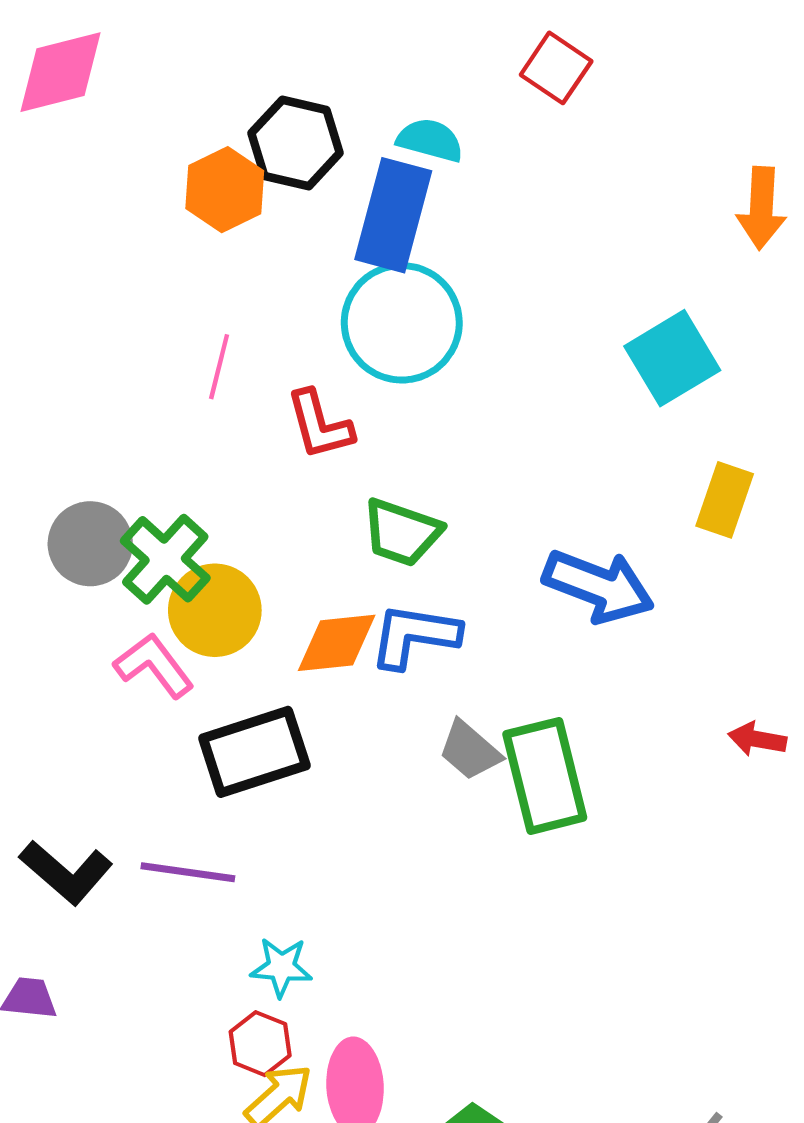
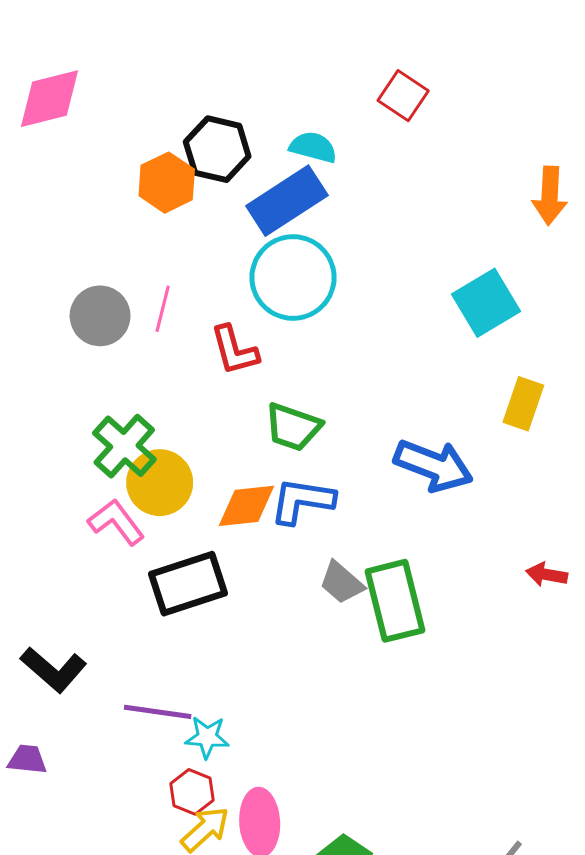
blue rectangle: (393, 215) -> (287, 201), turned 42
gray circle: (90, 544) -> (100, 316), moved
purple line: (188, 872) -> (158, 712), moved

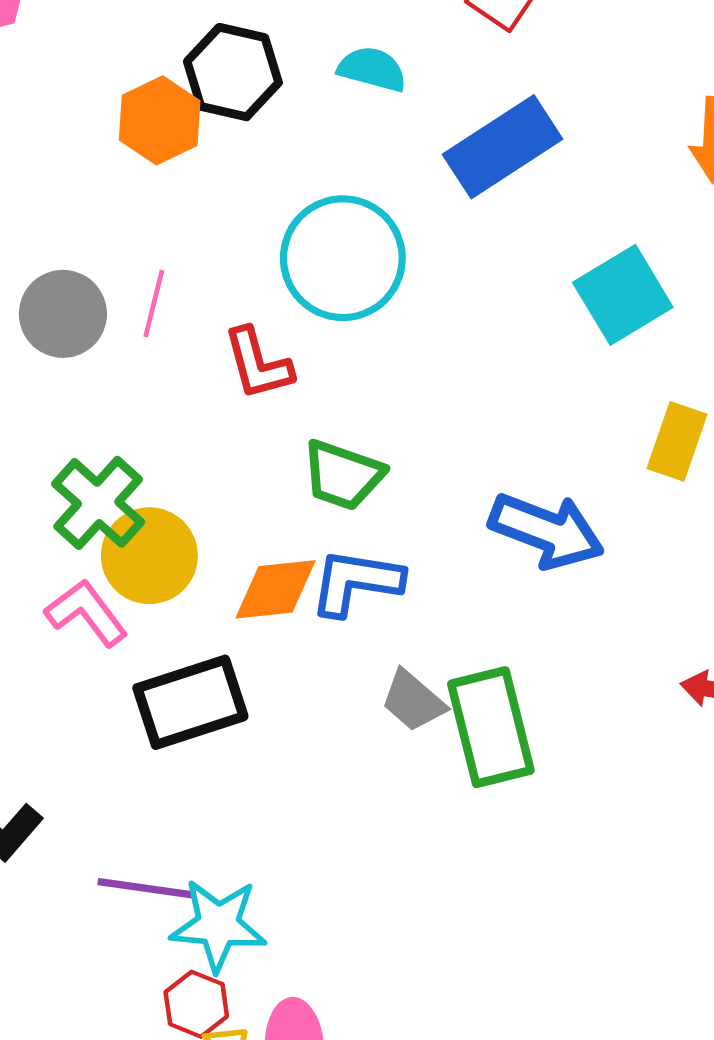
blue rectangle: (287, 201) -> (503, 147), moved
cyan star: (207, 737) -> (218, 925), size x1.5

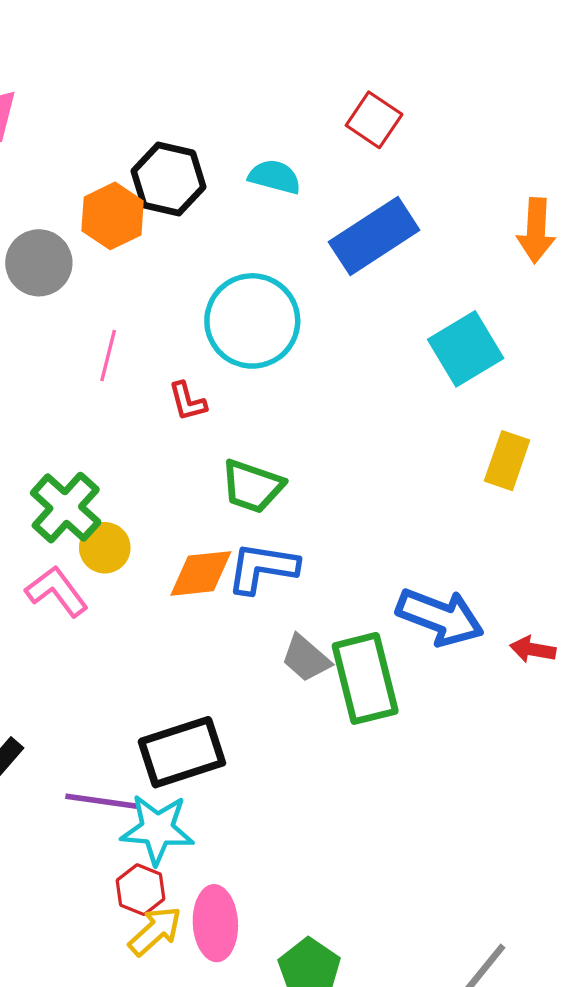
gray circle: (63, 314) -> (39, 263), moved
red L-shape: (258, 364) -> (187, 401), size x0.7
blue arrow: (547, 531) -> (440, 617), moved
yellow circle: (149, 556) -> (105, 548), size x0.7
black rectangle: (190, 702) -> (182, 752), moved

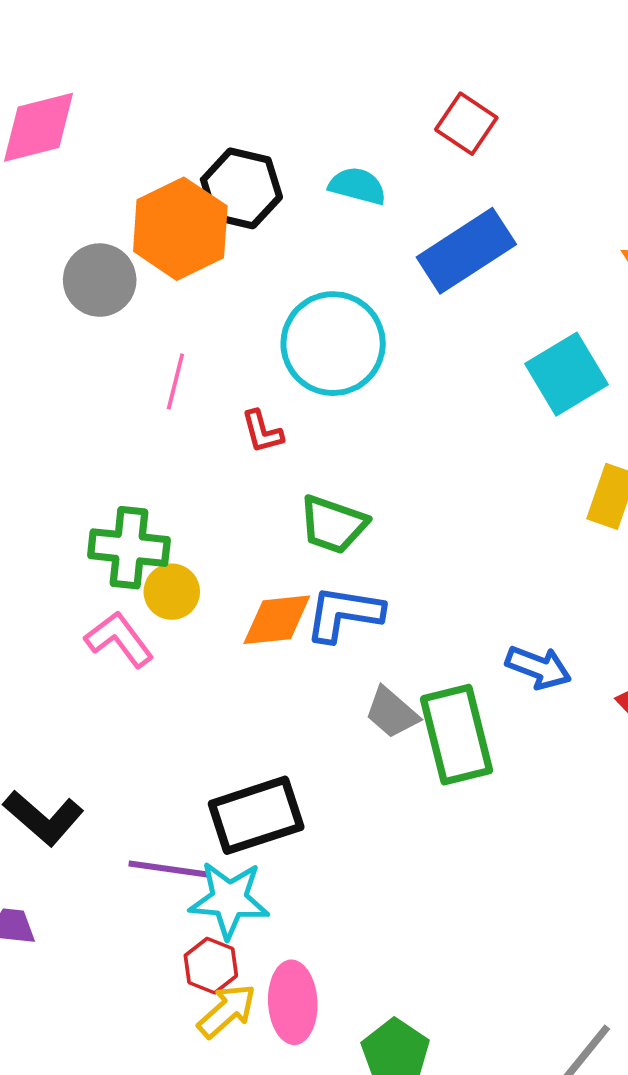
orange hexagon: (113, 216) -> (180, 229), size x1.4
green cross: (66, 508) -> (129, 548), turned -36
blue arrow: (440, 617) -> (538, 667), size x0.7

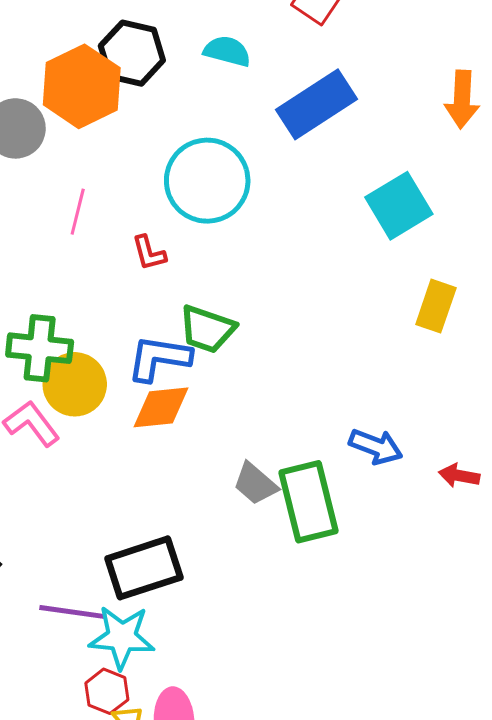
yellow circle: (172, 592) -> (75, 384), size x1.4
blue L-shape: (344, 614) -> (159, 358), moved

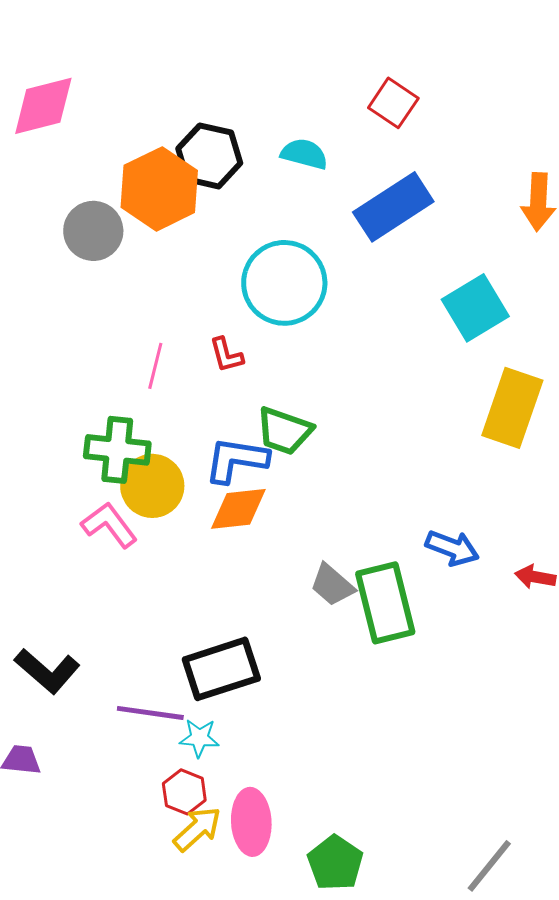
pink line: (78, 212) -> (155, 366), moved
yellow rectangle: (436, 306) -> (512, 408), size x1.5
cyan star: (122, 637) -> (199, 738), size x0.6

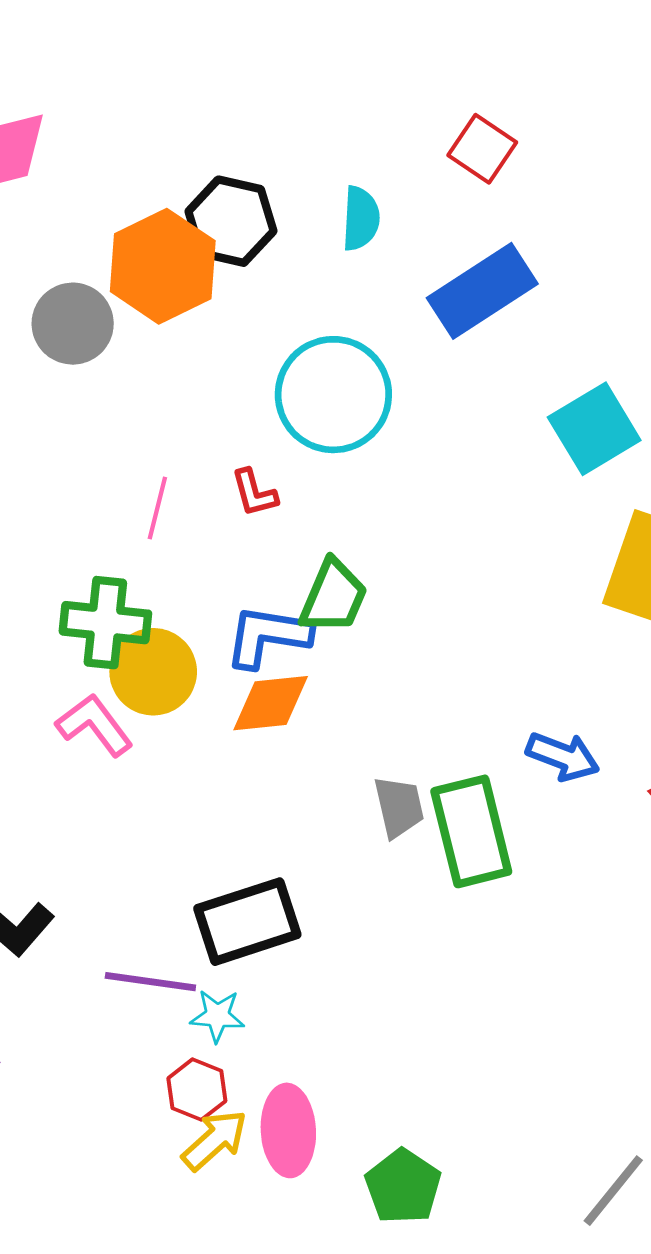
cyan semicircle: (304, 154) -> (361, 218), turned 78
green trapezoid: (284, 431) -> (333, 597), turned -86
gray trapezoid: (332, 585) -> (399, 807), turned -144

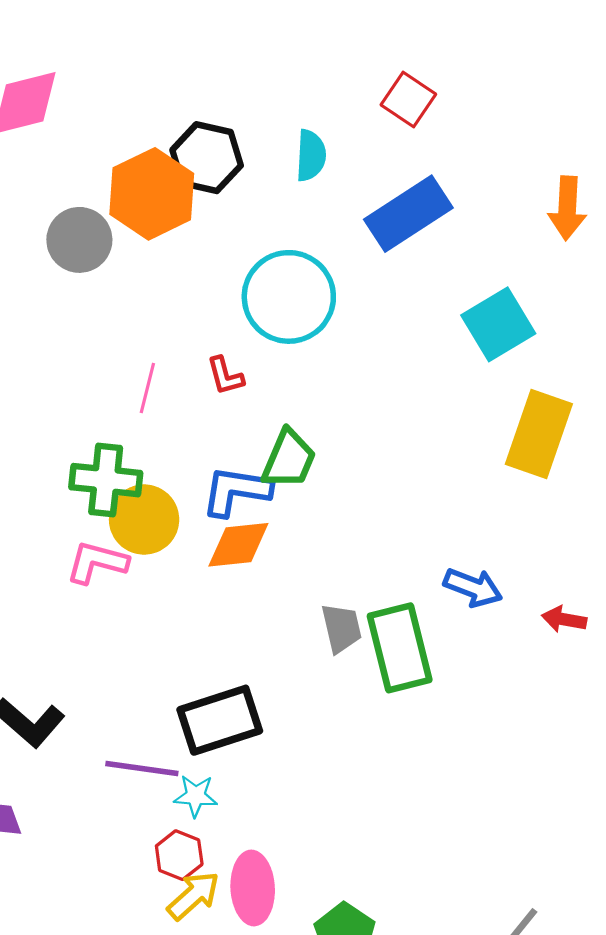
pink L-shape: (94, 725) -> (97, 562), turned -38

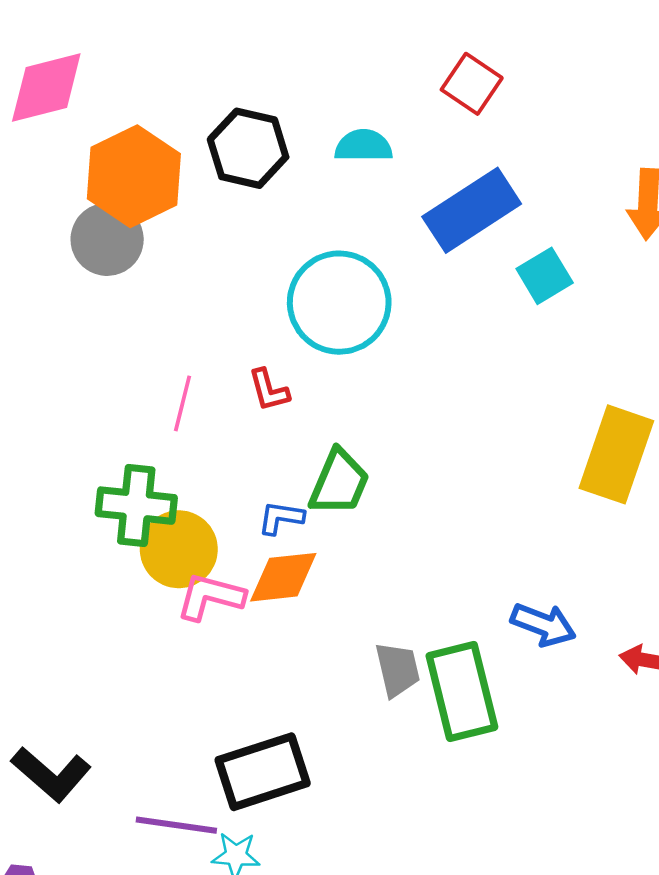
cyan semicircle: (311, 155) -> (364, 146), turned -93
orange hexagon: (152, 194) -> (134, 176), moved
cyan square: (498, 324) -> (545, 276), moved, size x0.7
blue L-shape: (236, 491) -> (281, 518), size x0.6
pink L-shape: (97, 562) -> (210, 597), moved

